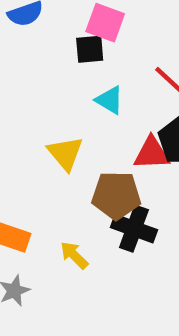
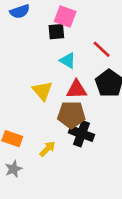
red triangle: (152, 153) -> (76, 90), moved
yellow arrow: (74, 255) -> (47, 149), turned 90

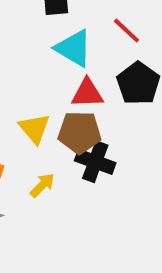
cyan triangle: (68, 61) -> (74, 48), size x1.5
yellow triangle: (42, 91) -> (34, 128), moved

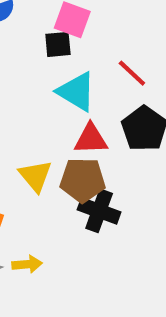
yellow arrow: (42, 185) -> (27, 264), moved, turned 40

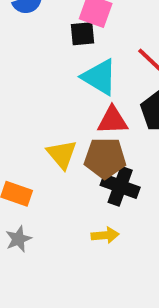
yellow arrow: (27, 264) -> (105, 235), moved

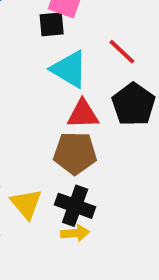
yellow triangle: (62, 154) -> (26, 204), moved
black cross: (120, 186) -> (75, 206), moved

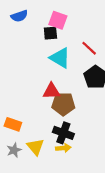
red triangle: (83, 114) -> (52, 91), moved
yellow triangle: (26, 204) -> (35, 147), moved

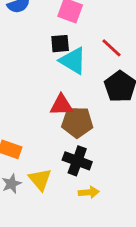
black square: (50, 33) -> (60, 44), moved
yellow arrow: (63, 148) -> (89, 192), moved

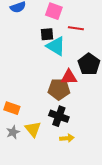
red line: (112, 48) -> (76, 28), moved, turned -35
red triangle: (61, 105) -> (69, 77), moved

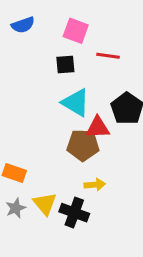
cyan triangle: (56, 46) -> (76, 103), moved
black cross: (59, 116) -> (74, 213), moved
yellow arrow: (67, 138) -> (95, 185), moved

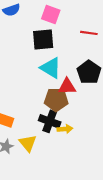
red line: (108, 56) -> (89, 33), moved
black square: (65, 64) -> (43, 39), size x1.5
black cross: (74, 213) -> (50, 121), moved

